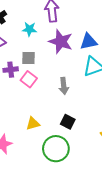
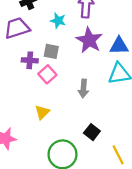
black square: (68, 122) -> (92, 132), moved
yellow triangle: (33, 124) -> (42, 112), moved, turned -40

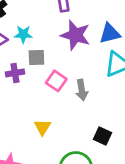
cyan star: (58, 21) -> (23, 34), moved
pink square: (47, 74) -> (56, 81), moved

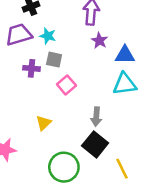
purple star: (75, 35) -> (99, 41), moved, size x0.6
gray arrow: (82, 90) -> (96, 117), moved
black square: (103, 136) -> (95, 144), size x1.5

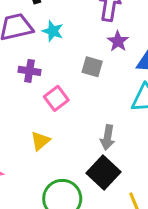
gray square: (54, 60) -> (92, 67), moved
pink square: (66, 85) -> (56, 98), moved

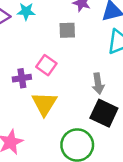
purple cross: (29, 71) -> (22, 78), moved
yellow triangle: (40, 141) -> (44, 104), size x1.5

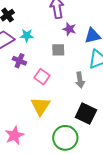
purple cross: (22, 78) -> (19, 61), moved, turned 32
gray arrow: (98, 84) -> (80, 80), moved

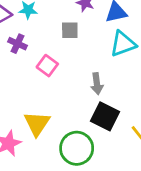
gray arrow: (80, 80) -> (97, 84), moved
yellow triangle: (40, 106) -> (37, 124), moved

